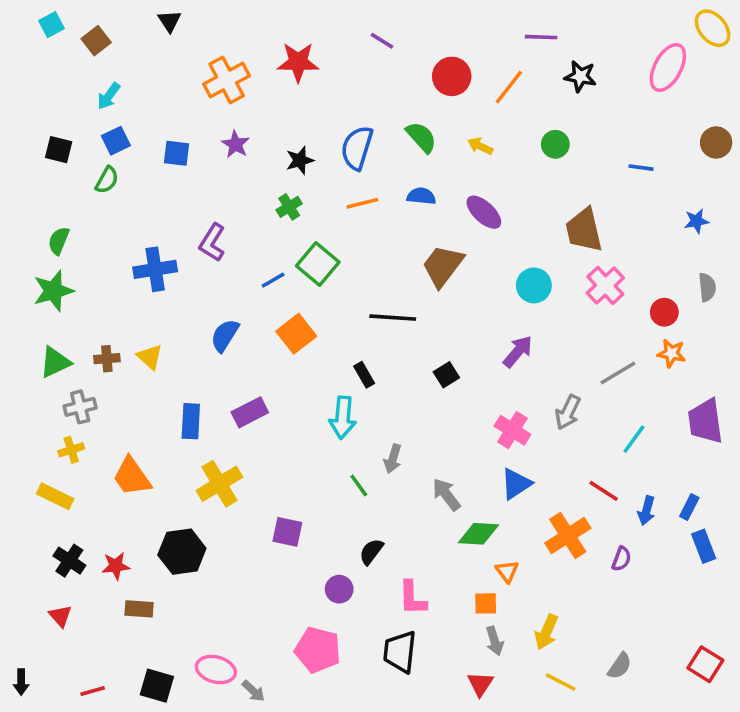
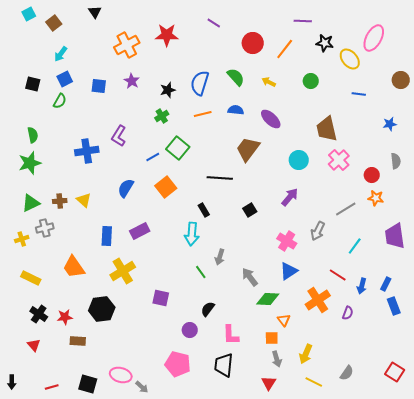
yellow ellipse: (713, 28) -> (350, 59), moved
green semicircle: (59, 241) -> (33, 135), turned 147
yellow cross: (71, 450) -> (22, 239), moved

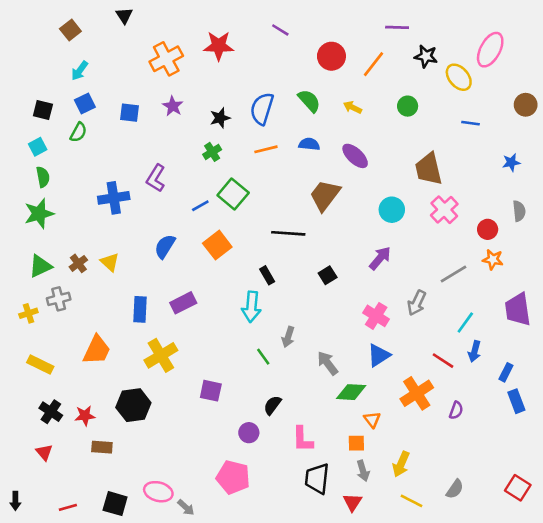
cyan square: (29, 14) -> (38, 147), moved
brown cross: (60, 201) -> (78, 263), turned -32
orange trapezoid: (74, 267) -> (97, 350), turned -120
blue arrow: (362, 286) -> (474, 351), moved
black trapezoid: (224, 365) -> (317, 479), moved

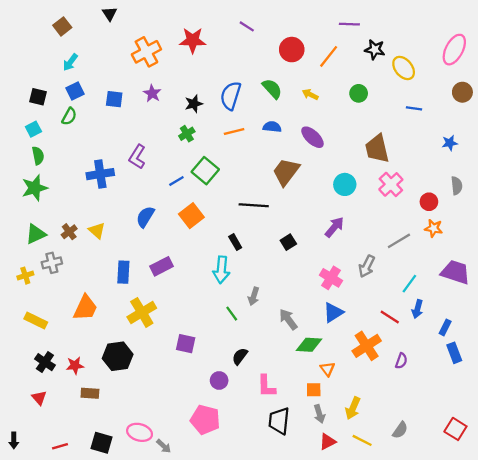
pink ellipse: (490, 50) -> (454, 50), moved
purple trapezoid: (518, 309) -> (455, 272), turned 116
red triangle: (352, 502) -> (327, 442), moved, turned 30

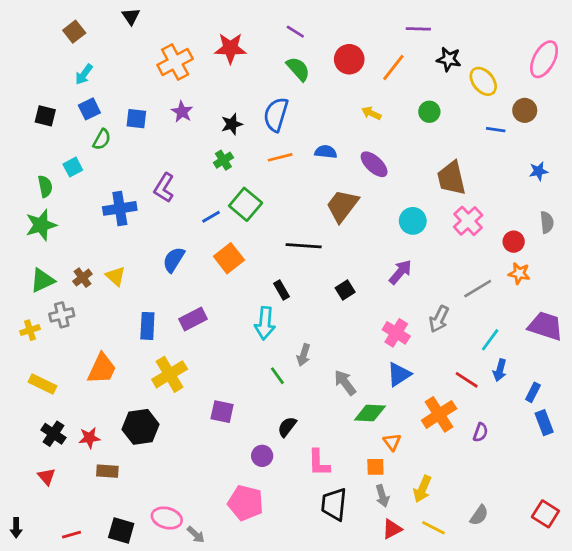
green semicircle: (272, 89) -> (298, 69), moved
brown circle: (462, 92) -> (525, 110), moved
green semicircle: (69, 116) -> (102, 139), moved
cyan square: (33, 129) -> (73, 167), moved

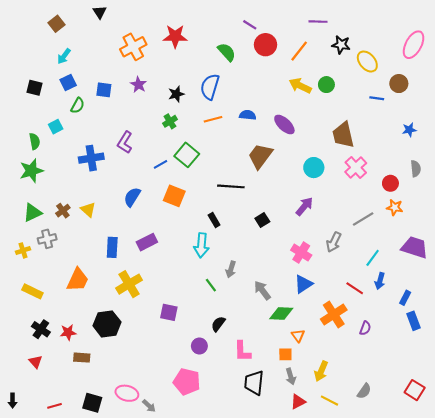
purple line: (295, 32) -> (250, 25), moved
yellow arrow: (371, 113) -> (300, 86), moved, size x1.5
orange square: (229, 258) -> (174, 196), turned -30

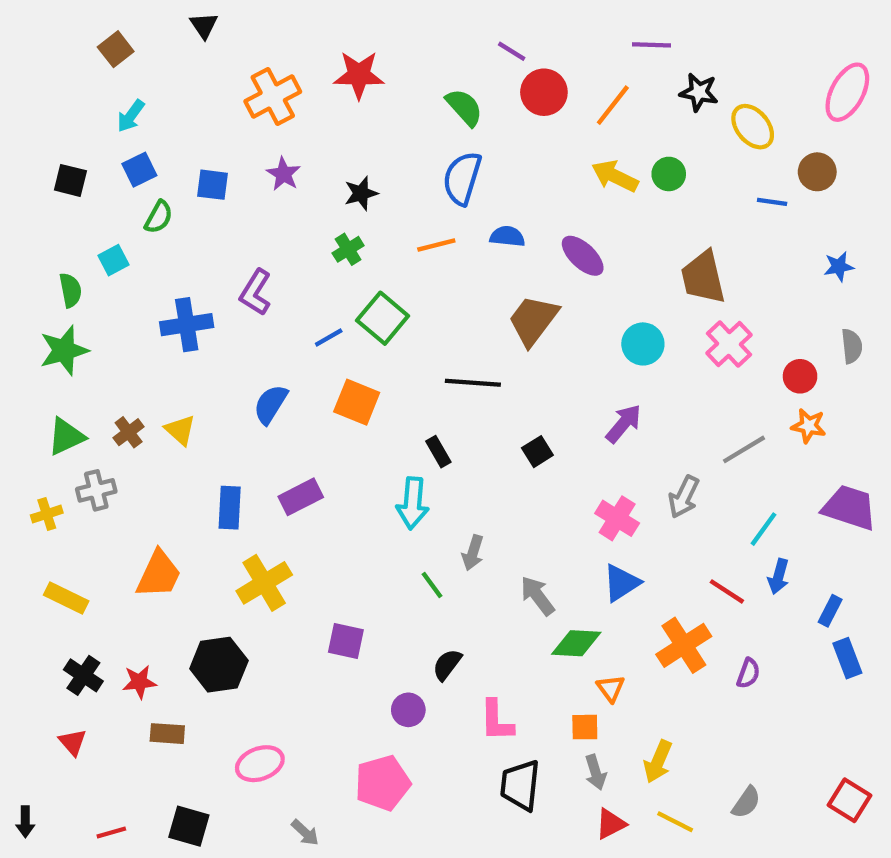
blue semicircle: (210, 87) -> (462, 178), moved
pink pentagon: (187, 382) -> (383, 783), turned -30
pink ellipse: (127, 393) -> (260, 764), moved, turned -35

